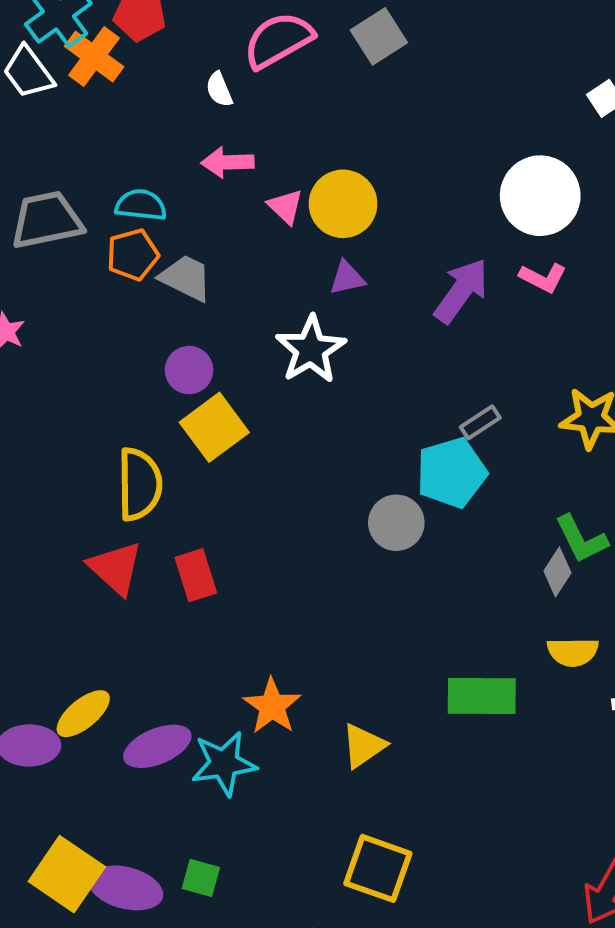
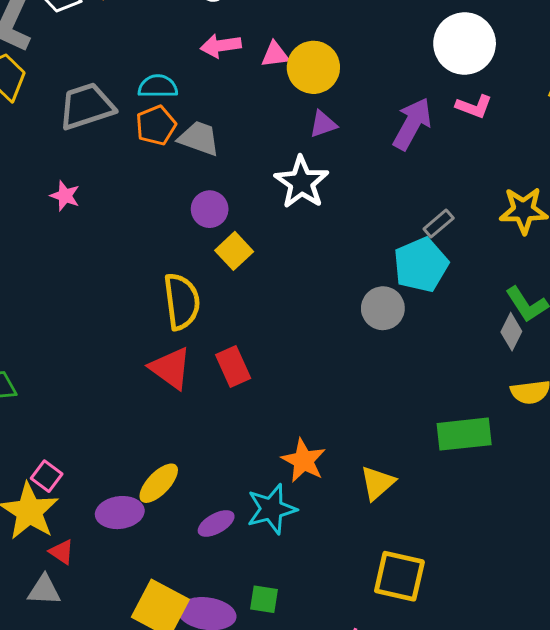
pink triangle: (285, 207) -> (275, 55), moved, turned -44
yellow square: (214, 427) -> (234, 251), size x0.7
purple ellipse: (157, 746) -> (216, 523), moved, size x0.7

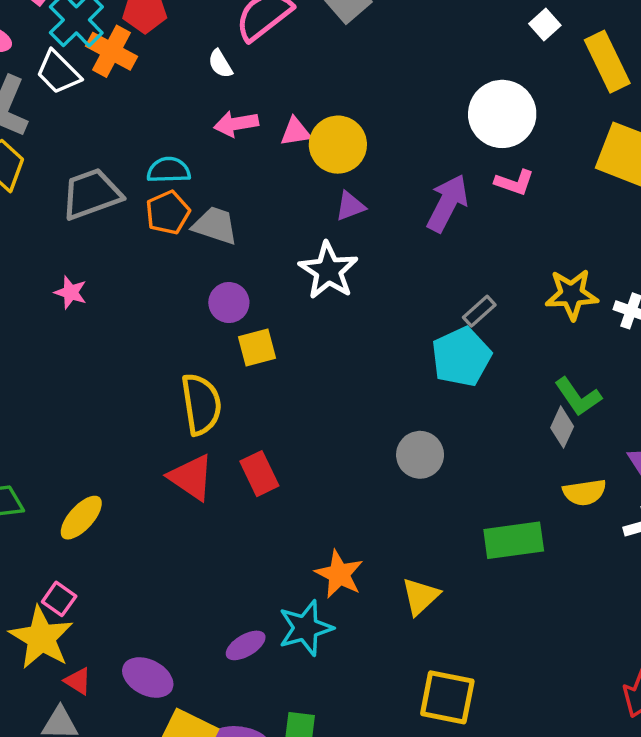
yellow square: (234, 251) -> (257, 347), turned 30
gray circle: (383, 308) -> (420, 455), moved
yellow ellipse: (159, 483) -> (81, 518), moved
purple ellipse: (120, 513) -> (148, 677), moved, turned 36

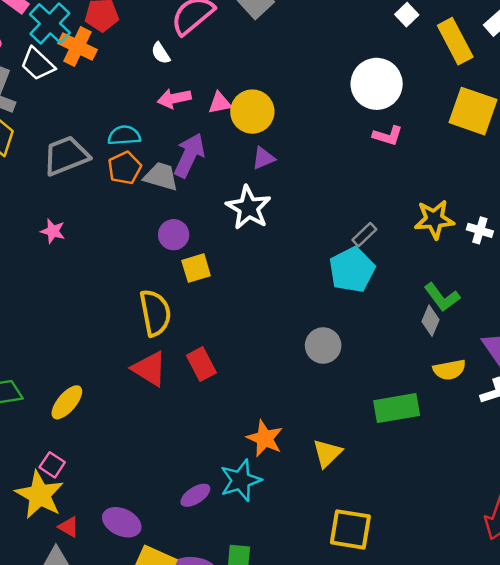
purple arrow: (447, 203) -> (189, 155), moved

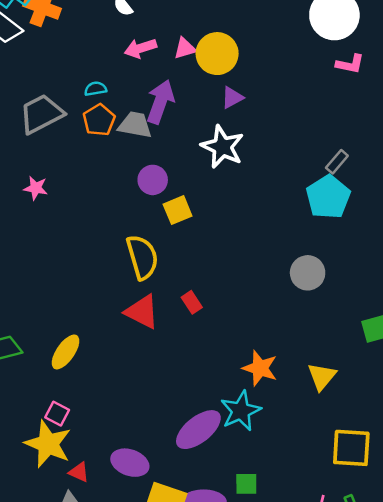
cyan semicircle: (124, 135) -> (96, 89), size x0.7
red rectangle: (201, 364) -> (192, 302), size x0.7
purple ellipse: (195, 495) -> (198, 430), size x1.6

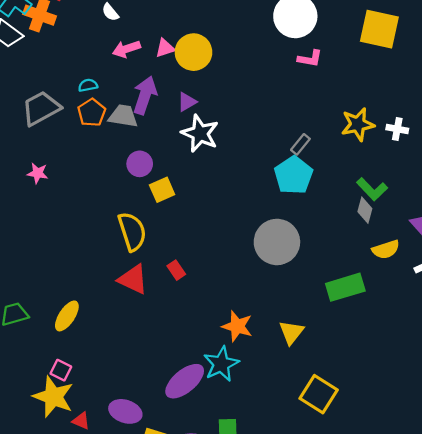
purple triangle: (232, 98) -> (187, 102), moved
gray circle: (308, 273) -> (277, 242), size x1.5
yellow square: (351, 448) -> (319, 394), turned 30

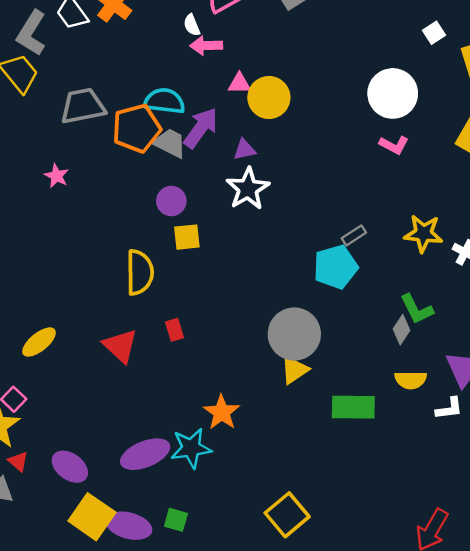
pink arrow: (126, 49) -> (206, 46), moved
cyan semicircle: (88, 85) -> (164, 101), moved, size x1.8
orange pentagon: (92, 113) -> (137, 128), size x1.5
red triangle: (133, 279) -> (120, 346), moved
yellow triangle: (291, 332) -> (294, 370), moved

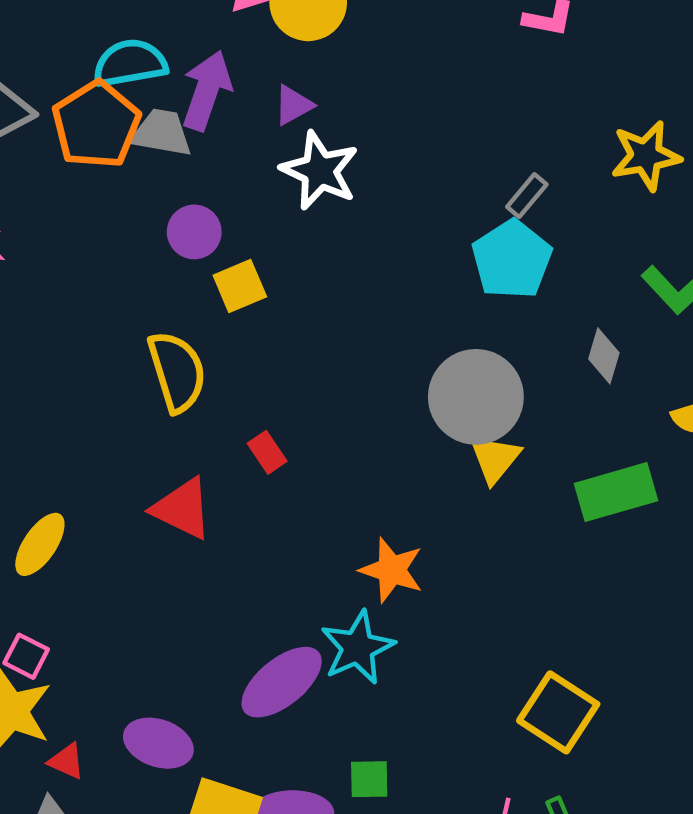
gray diamond: (401, 330) -> (604, 356), moved

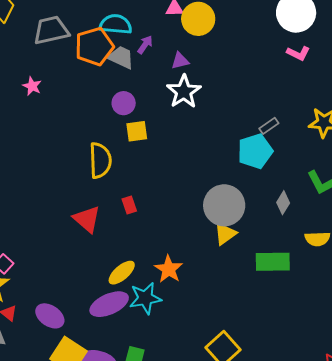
purple arrow: (207, 91) -> (145, 45), size x0.6
yellow ellipse: (40, 544) -> (122, 273), moved

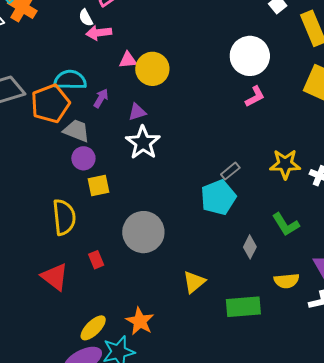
pink L-shape: (298, 53) -> (255, 96), turned -50
gray trapezoid: (121, 57) -> (76, 131), moved
gray circle: (224, 205) -> (143, 232), moved

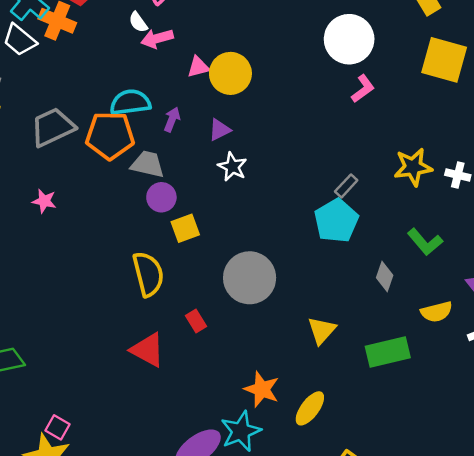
orange pentagon: (50, 104) -> (110, 135), turned 30
white star: (143, 143) -> (232, 167), size x0.7
yellow ellipse: (93, 328) -> (310, 408), moved

